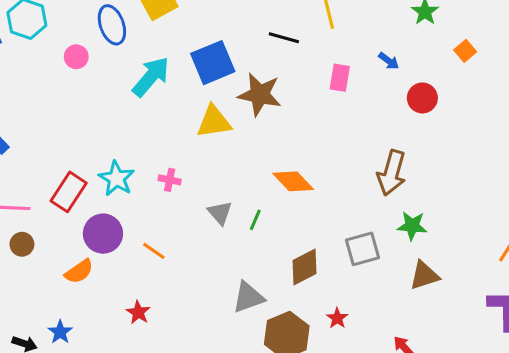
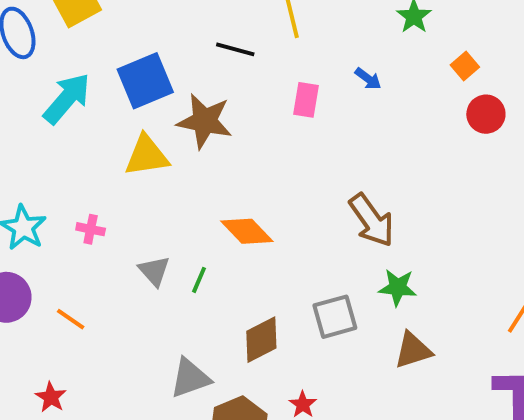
red circle: (422, 98) -> (486, 114), moved
brown arrow: (392, 173) -> (372, 220), turned -51

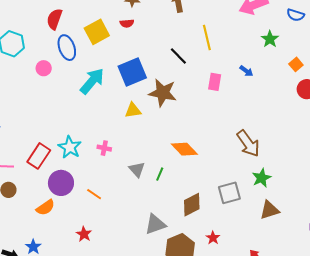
black line: (235, 49) -> (178, 56), turned 30
yellow triangle: (147, 156) -> (133, 110), size x0.7
green star: (398, 287) -> (261, 178), turned -30

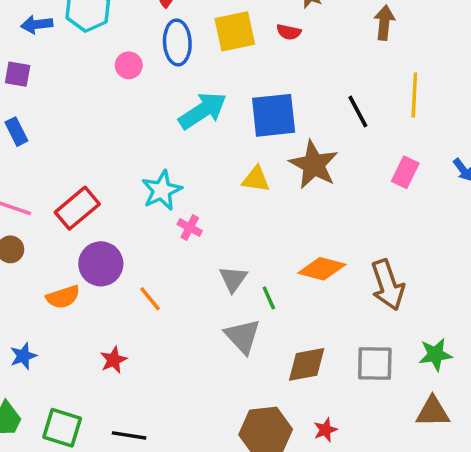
brown arrow: (248, 143) -> (388, 285), moved
cyan star: (70, 147) -> (162, 190), moved
orange diamond: (184, 149) -> (322, 269), turned -48
green line: (160, 174) -> (269, 298), turned -64
gray triangle: (155, 224) -> (243, 336), moved, turned 50

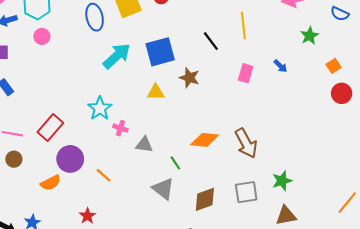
pink circle: (129, 65) -> (42, 36), moved
brown star: (314, 165) -> (189, 78), size x0.7
gray triangle: (233, 279) -> (144, 145), moved, turned -48

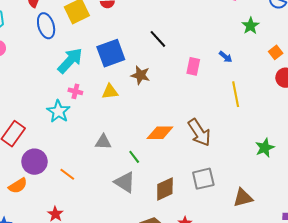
yellow line: (243, 25) -> (236, 94), moved
pink cross: (120, 128) -> (75, 91), moved
green star: (282, 181) -> (265, 148), moved

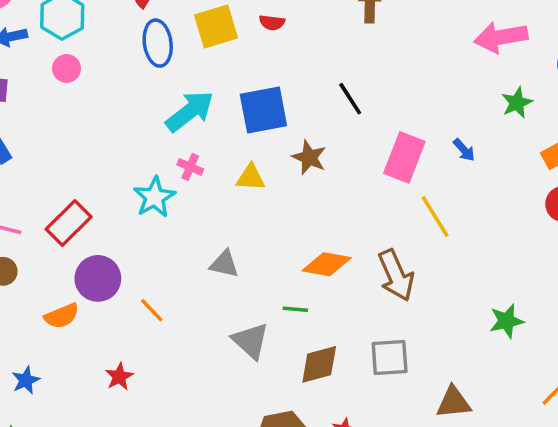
pink rectangle: (193, 66) -> (404, 157), size x1.5
yellow line: (236, 94) -> (435, 217), moved, turned -30
green line: (134, 157) -> (295, 309), moved, turned -56

